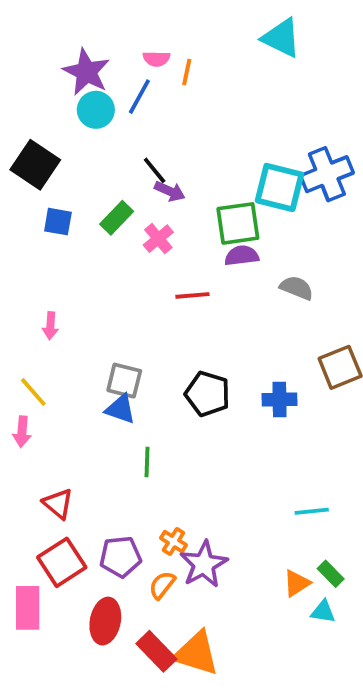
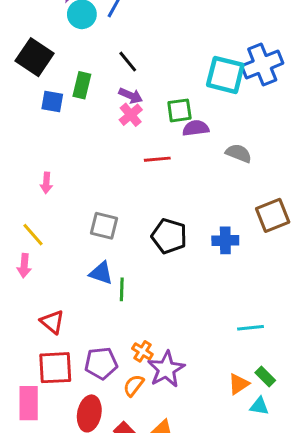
purple arrow: (170, 191) -> (131, 96), moved
green rectangle: (117, 218) -> (82, 85), moved, turned -30
green square: (238, 223) -> (179, 110), moved, size x0.7
blue triangle: (120, 409) -> (101, 273), moved
red square: (62, 562) -> (55, 368), turned 30

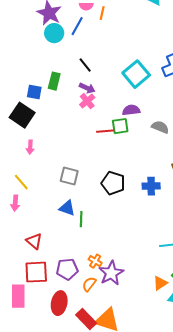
black square: (35, 57) -> (22, 115), moved
cyan square: (225, 75) -> (136, 74), moved, turned 36
green square: (179, 110) -> (120, 126), moved

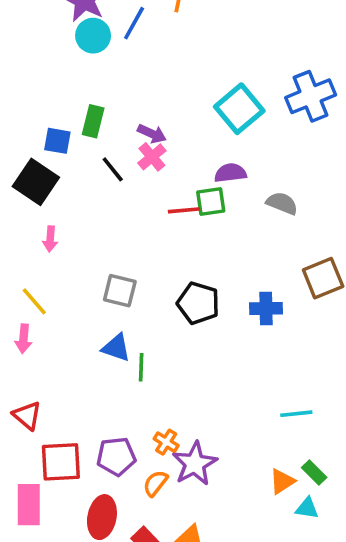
black line: (85, 65) -> (113, 169), moved
red triangle: (34, 241) -> (27, 415), moved

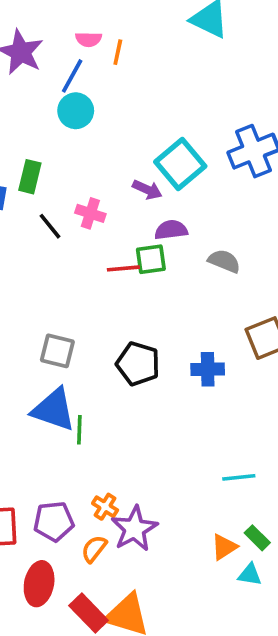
cyan circle: (93, 36) -> (76, 111), moved
purple arrow: (152, 134) -> (147, 190), moved
pink cross: (152, 157) -> (90, 213), turned -32
blue triangle: (116, 348) -> (54, 410), size x1.5

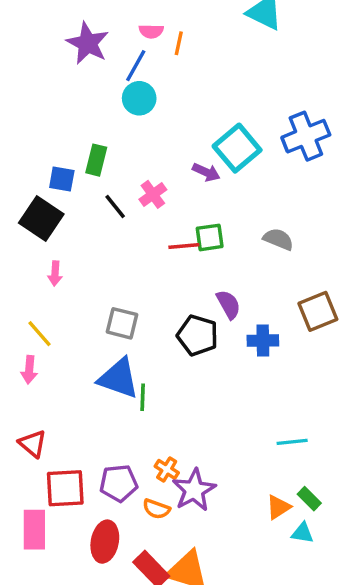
pink cross: (90, 213) -> (153, 194), turned 36
purple semicircle: (171, 230) -> (229, 304), moved, turned 68
orange semicircle: (94, 549) -> (156, 509), turned -108

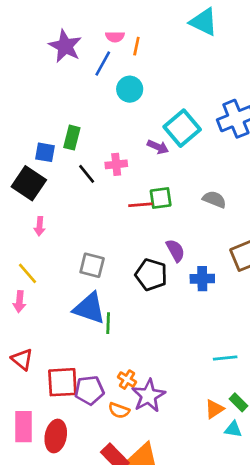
cyan circle: (139, 98) -> (130, 89), moved
pink cross: (153, 194) -> (116, 164), turned 30
red square: (65, 488) -> (62, 382), moved
red ellipse: (105, 542) -> (56, 436), moved

